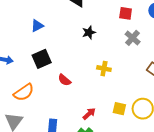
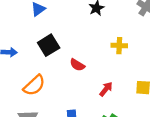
red arrow: (89, 114) -> (106, 89), moved

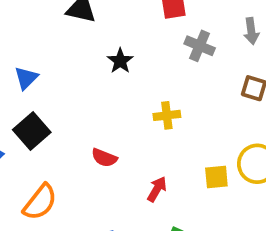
black square: (49, 45) -> (32, 131), moved

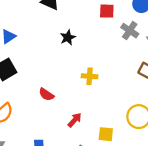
gray cross: (200, 46) -> (130, 31), moved
yellow square: (216, 177) -> (106, 134), moved

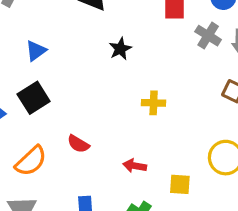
red semicircle: (46, 94) -> (78, 144), moved
red arrow: (75, 120) -> (135, 166), turned -119

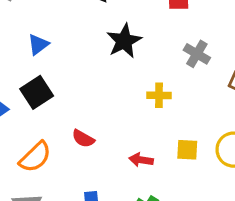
gray cross: (208, 36) -> (197, 54), moved
black star: (120, 49) -> (124, 41), size x1.5
yellow square: (180, 184) -> (187, 150), moved

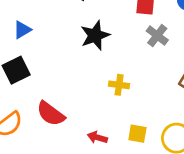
gray cross: (197, 54) -> (157, 36), moved
red semicircle: (83, 139) -> (51, 114), size x1.5

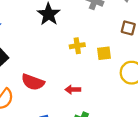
yellow square: (137, 134) -> (104, 53), moved

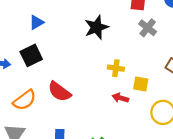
red arrow: (73, 90) -> (120, 98), moved

